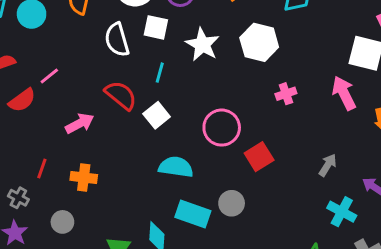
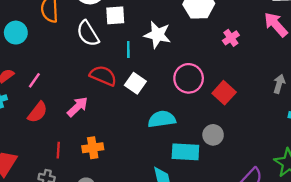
white star: (202, 45) -> (157, 35), moved
pink line: (49, 76) -> (34, 80), moved
red semicircle: (22, 100) -> (38, 112), moved

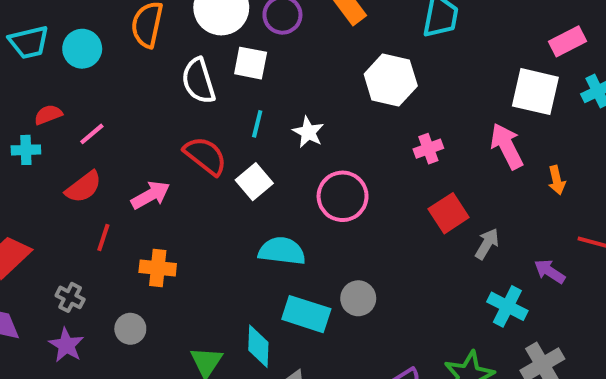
white star: (157, 35) -> (308, 132), moved, size x0.7
red square: (224, 93) -> (449, 213), moved
red line: (58, 150) -> (103, 237), moved

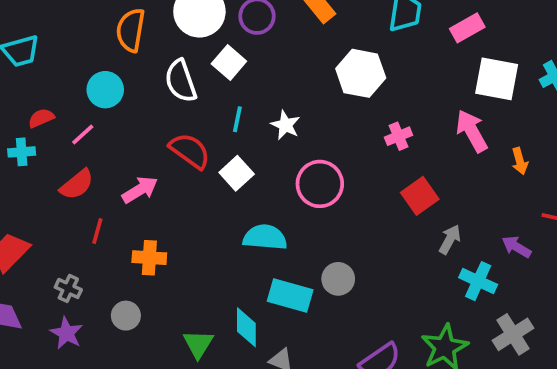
pink rectangle: (567, 41) -> (467, 28), moved
cyan circle: (82, 49) -> (105, 90), moved
white square: (251, 63) -> (229, 62), turned 32
gray arrow: (487, 244) -> (450, 239), moved

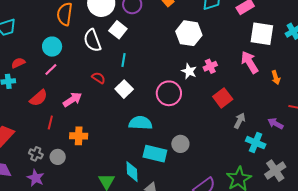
white star: (285, 125) -> (189, 71), moved
pink line: (83, 135) -> (51, 69), moved
red semicircle: (190, 151) -> (99, 78), size x0.6
gray circle: (126, 316) -> (58, 157), moved

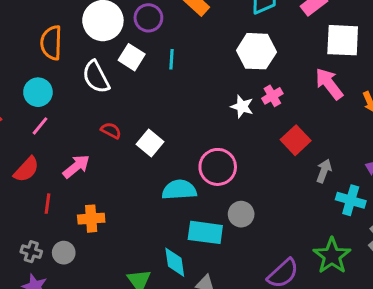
white hexagon: (189, 33) -> (256, 51), moved
cyan line: (123, 60) -> (172, 59), moved
pink circle: (169, 93) -> (218, 167), moved

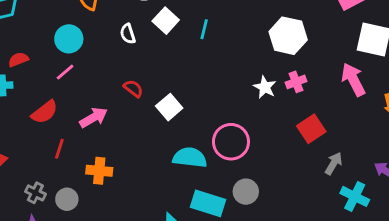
white semicircle: (96, 77) -> (128, 34), size x0.6

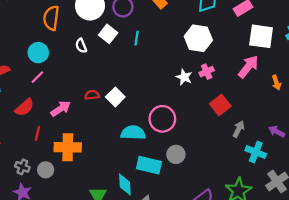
pink arrow: (353, 80) -> (248, 67), turned 70
red semicircle: (133, 88) -> (92, 95), moved, turned -40
orange cross: (99, 171) -> (68, 147), size x1.4

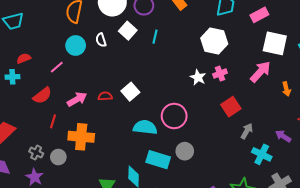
cyan circle: (38, 53) -> (76, 45), moved
red semicircle: (92, 95) -> (105, 96), moved

